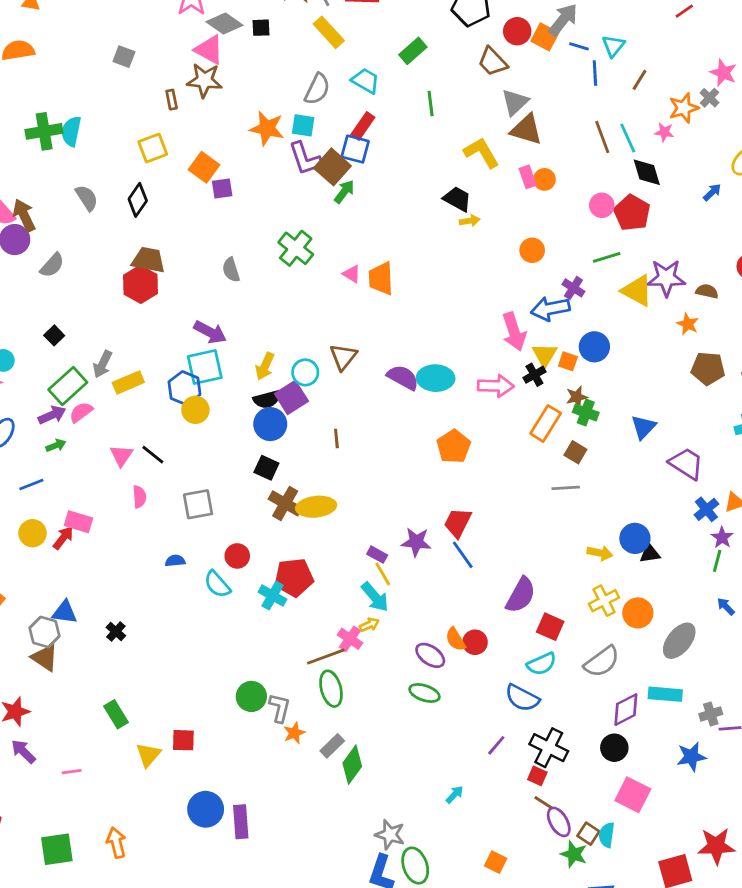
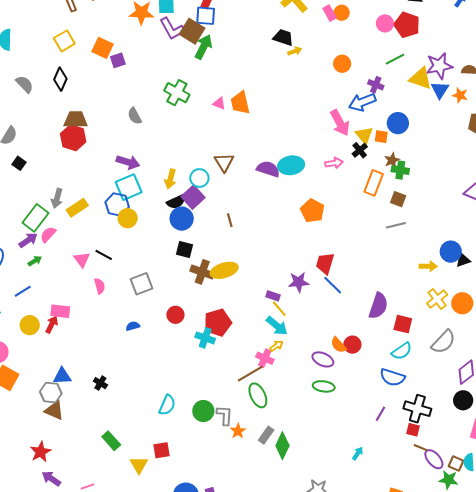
green arrow: (344, 192) -> (204, 47), size x1.4
black square: (54, 335) -> (19, 163), moved
pink arrow: (496, 386) -> (334, 163), size x0.7
blue triangle: (643, 427) -> (440, 90), moved
cyan semicircle: (217, 584) -> (167, 405), moved, turned -105

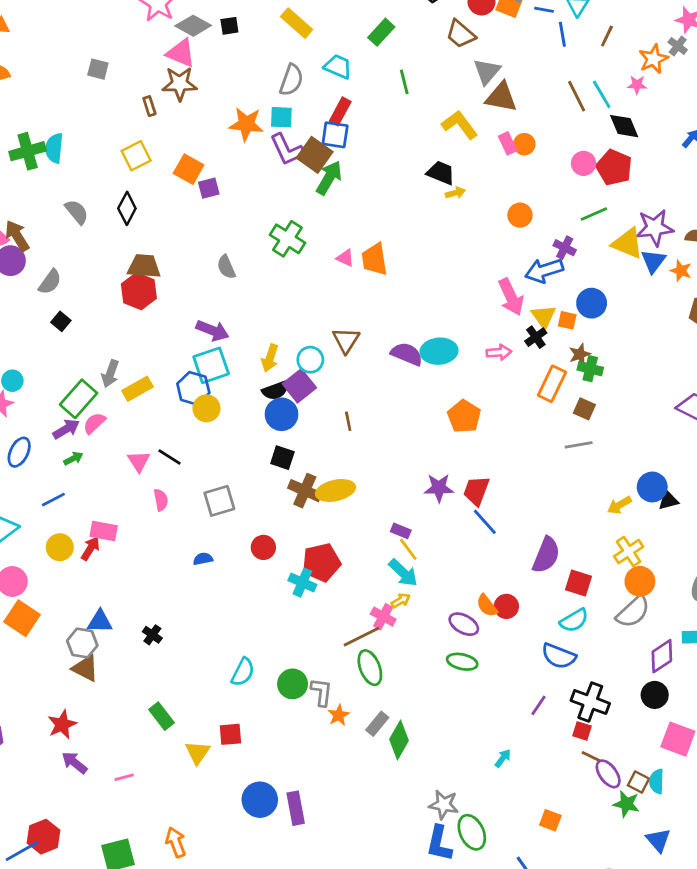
yellow arrow: (428, 266) -> (619, 505), turned 144
purple star: (299, 282) -> (439, 488), moved
orange circle: (462, 303) -> (640, 581), moved

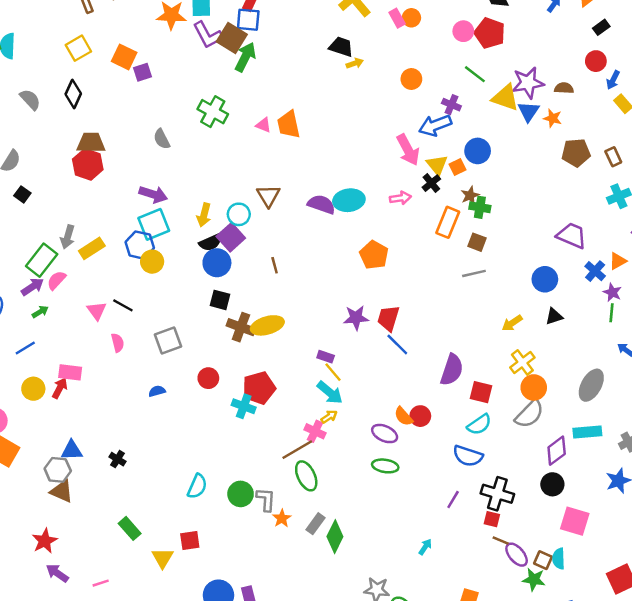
green line: (594, 214) -> (475, 74), turned 65
orange square: (567, 320) -> (457, 167), turned -35
blue circle: (652, 487) -> (545, 279), moved

